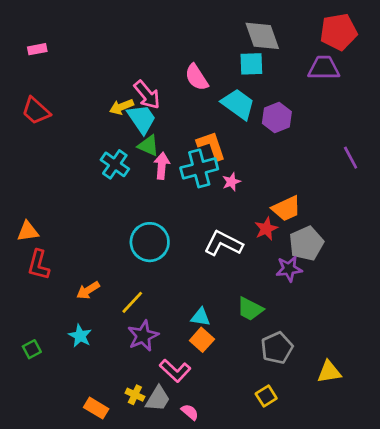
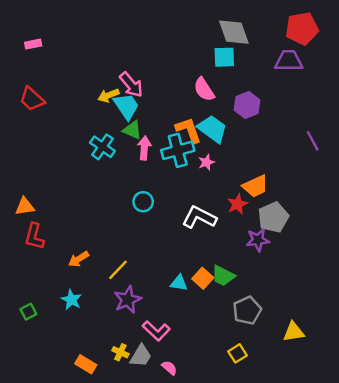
pink semicircle: (197, 77) -> (204, 89), moved
cyan trapezoid: (238, 104) -> (212, 129), moved
cyan circle: (150, 242) -> (143, 202), moved, size x0.6
orange square: (202, 340) -> (203, 278), moved

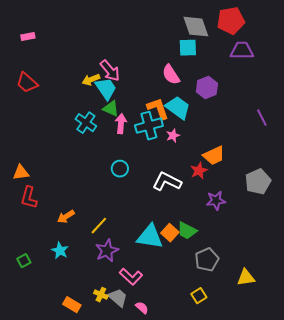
red pentagon: (302, 29) -> (231, 21), moved
gray pentagon: (273, 217) -> (258, 182), moved
cyan triangle: (179, 283) -> (150, 237), size x1.8
gray trapezoid: (141, 356) -> (118, 298), turned -80

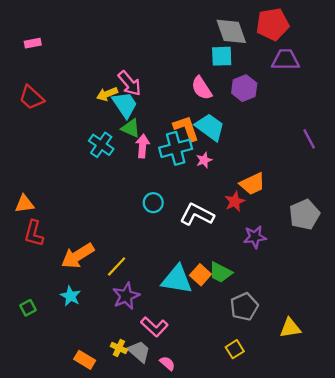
purple hexagon: (207, 88) -> (244, 88), moved
cyan circle: (120, 169) -> (153, 203), moved
orange arrow: (66, 217) -> (78, 256), size x1.6

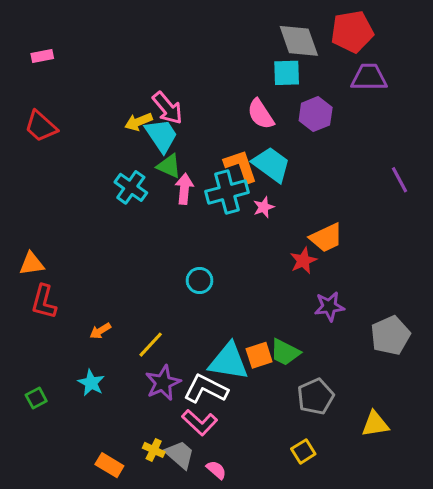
cyan circle: (153, 203) -> (200, 280), moved
white L-shape: (197, 214) -> (206, 389), moved
gray pentagon: (304, 214) -> (390, 335), moved
orange arrow: (78, 256) -> (100, 331), size x0.5
orange square: (200, 275) -> (259, 355), turned 30

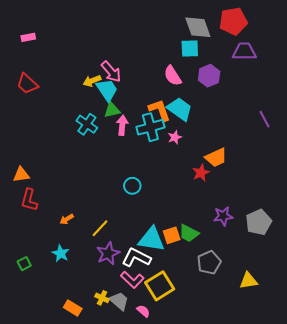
green triangle: (169, 166) -> (112, 110), turned -36
purple star: (329, 306) -> (223, 216), moved
yellow square: (303, 451) -> (160, 286), moved, size x1.8

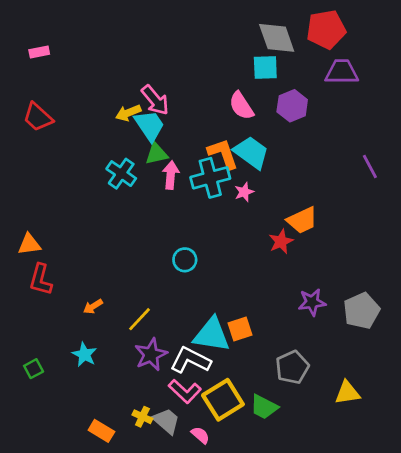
green trapezoid: (189, 233) -> (264, 407), moved

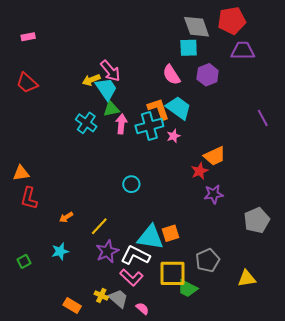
purple star: (312, 302) -> (214, 194), moved
cyan star: (84, 355) -> (60, 251), turned 30
yellow square: (223, 400) -> (172, 273), moved, turned 32

